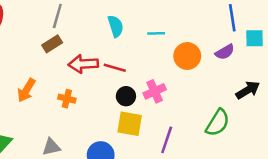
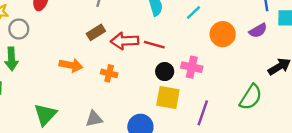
cyan line: (156, 33) -> (193, 13), turned -42
brown rectangle: (52, 44) -> (96, 32), moved
orange arrow: (26, 90) -> (71, 65), turned -110
pink cross: (155, 91) -> (192, 67), turned 36

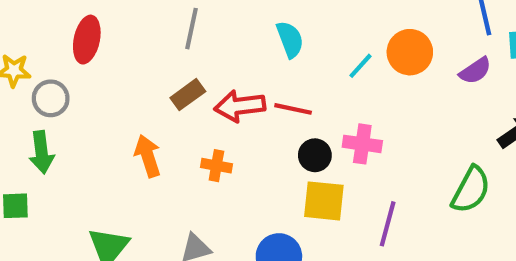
cyan line: (193, 13) -> (360, 66), moved
orange circle: (223, 34) -> (410, 52), moved
orange arrow: (71, 65) -> (148, 156), turned -115

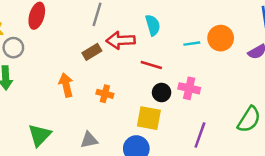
cyan line: (360, 66) -> (192, 44), turned 35
red arrow: (240, 106) -> (121, 40), moved
yellow square: (324, 201) -> (149, 118), moved

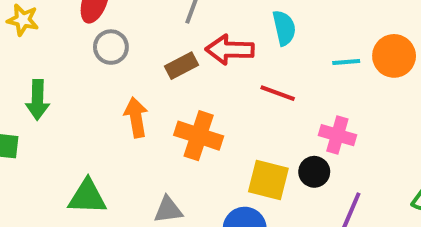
gray circle: (13, 48) -> (111, 47), moved
black circle: (162, 93) -> (314, 172), moved
orange cross: (105, 94) -> (199, 136), size x1.6
green triangle: (39, 135) -> (87, 197), turned 45

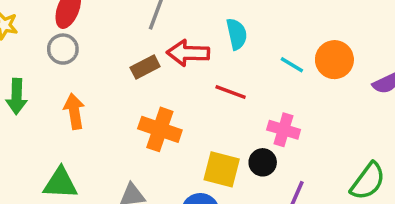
gray circle: (111, 47) -> (63, 49), moved
cyan line: (346, 62) -> (292, 65), turned 35
orange arrow: (136, 117) -> (74, 111), moved

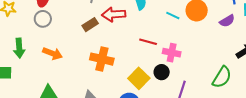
red line: (231, 92) -> (148, 42), moved
orange arrow: (74, 111) -> (53, 53), turned 126
yellow square: (222, 169) -> (139, 78), turned 35

